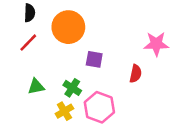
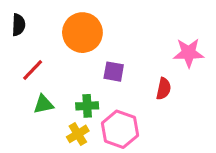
black semicircle: (30, 13) -> (19, 25), moved
red line: (28, 43) -> (33, 70), moved
green cross: (72, 88) -> (87, 106), turned -36

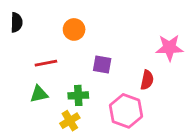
orange circle: (82, 33) -> (74, 29), size x0.6
red line: (33, 70) -> (46, 63), moved, turned 35
pink hexagon: (120, 129) -> (126, 111), moved

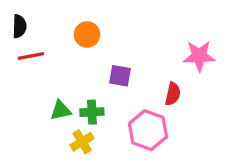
red line: (46, 63) -> (31, 56), moved
green triangle: (39, 94) -> (61, 110), moved

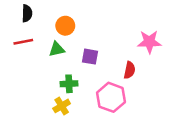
black semicircle: (19, 26) -> (27, 13), moved
green triangle: (61, 110) -> (57, 49), moved

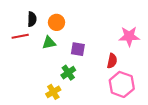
black semicircle: (27, 13) -> (32, 19), moved
green cross: (69, 84) -> (68, 73), moved, turned -32
pink hexagon: (111, 97) -> (122, 84), moved

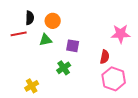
yellow cross: (53, 92) -> (32, 86), moved

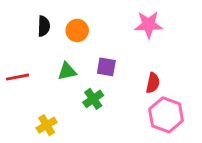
red line: (19, 34) -> (17, 77), moved
pink star: (121, 34) -> (149, 25), moved
green triangle: (46, 40) -> (67, 71), moved

